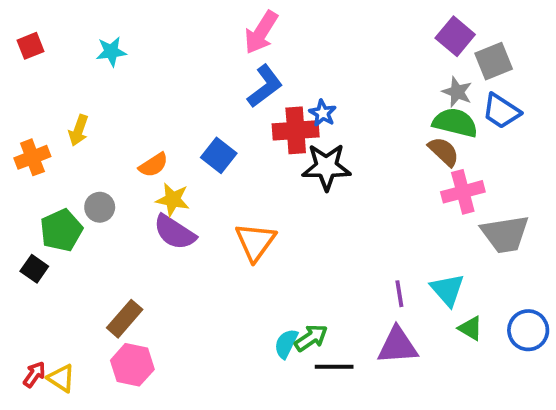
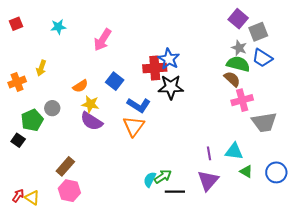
pink arrow: (261, 32) -> (102, 40), moved
blue L-shape: (265, 86) -> (139, 105), moved, turned 70
blue star: (323, 113) -> (169, 59), size x1.5
cyan triangle: (447, 290) -> (234, 151), turned -42
purple triangle: (398, 346) -> (208, 181), turned -45

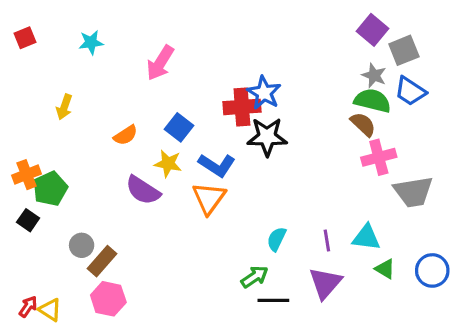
orange cross: (17, 82) -> (27, 175), moved
yellow star: (90, 104) -> (168, 164), moved
gray circle: (52, 108) -> (82, 245), moved
cyan semicircle: (150, 180) -> (277, 239), moved

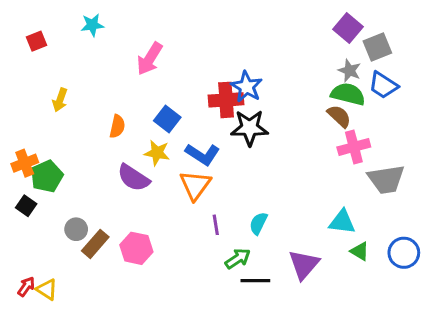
red square: (25, 38) -> (36, 41), moved
cyan star: (91, 42) -> (92, 25), moved
orange semicircle: (126, 135) -> (117, 126), turned -45
purple line: (327, 241) -> (216, 225), moved
pink hexagon: (108, 299) -> (136, 248), moved

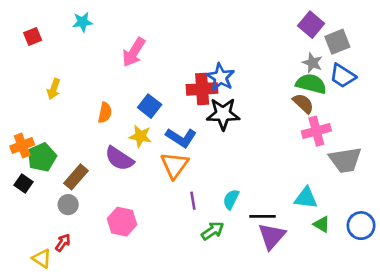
brown rectangle: (95, 244) -> (76, 177), moved
black line: (255, 281) -> (263, 216), moved
red arrow: (26, 287) -> (63, 243), moved

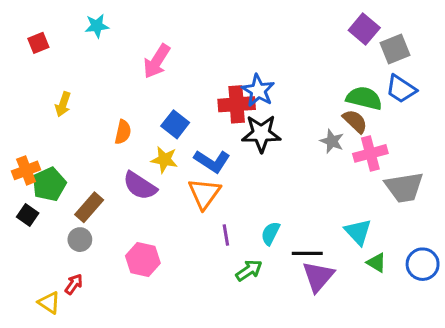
gray star: (312, 63) -> (332, 141), moved
cyan triangle: (306, 198) -> (358, 232), turned 40

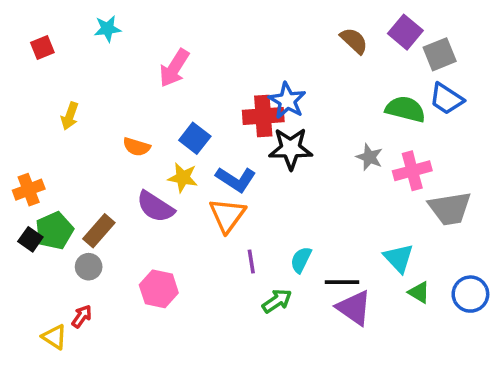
brown semicircle: (355, 121) -> (354, 41), moved
orange semicircle: (123, 132) -> (137, 147), turned 95
green pentagon: (49, 184) -> (54, 231), moved
purple triangle: (318, 276) -> (354, 308), turned -36

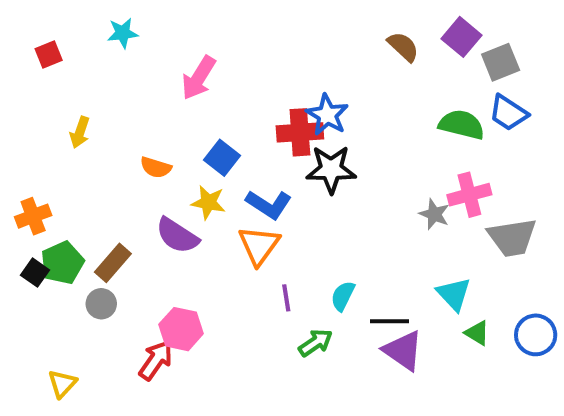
gray star: (369, 157) -> (434, 214), moved
red arrow: (82, 316) -> (156, 360), moved, size x1.5
yellow triangle: (54, 337) -> (62, 384), turned 40

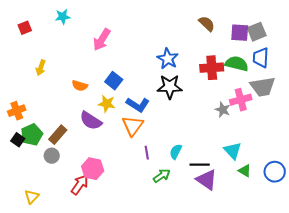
purple square: (462, 37) -> (240, 33), moved, turned -36
blue trapezoid: (508, 113) -> (261, 58), turned 60
red cross: (300, 132) -> (212, 68), moved
gray trapezoid: (512, 238) -> (263, 87), moved

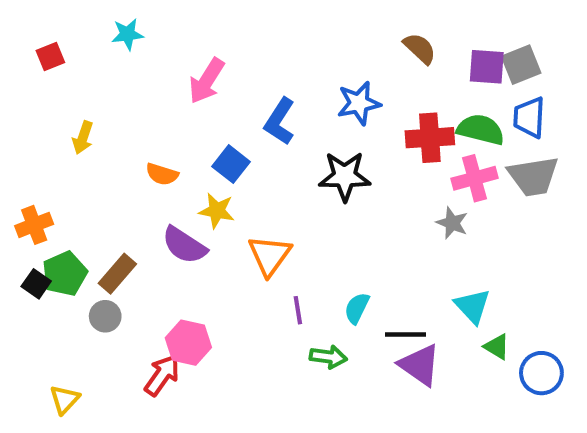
blue star: (168, 59) -> (359, 103), moved, turned 30
pink cross: (241, 100) -> (475, 178), moved
blue L-shape: (138, 105) -> (280, 121), moved, turned 90
blue circle: (275, 172) -> (541, 373), moved
green arrow: (162, 176) -> (328, 357), turned 42

